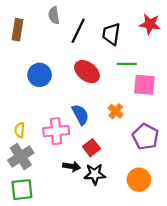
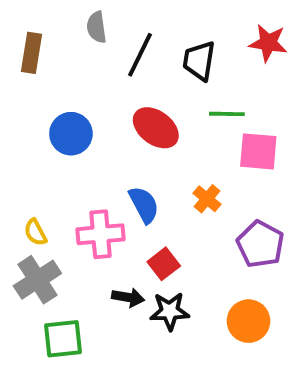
yellow semicircle: (20, 130) -> (35, 232), turned -32
green square: (22, 190) -> (63, 339), moved

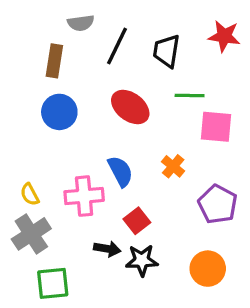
gray semicircle: (97, 27) -> (81, 23), turned -90
brown rectangle: (31, 53) -> (54, 61), moved

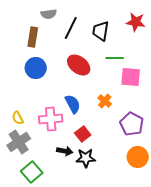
orange circle: (208, 269) -> (138, 157), moved
green square: (53, 283) -> (32, 172), turned -35

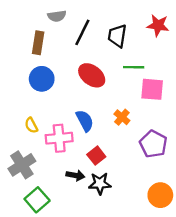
yellow semicircle: (18, 118) -> (31, 125), moved
orange circle: (138, 157) -> (160, 195), moved

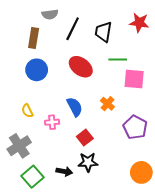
pink cross: (59, 138) -> (52, 122), size x0.6
black arrow: (75, 175) -> (64, 171), moved

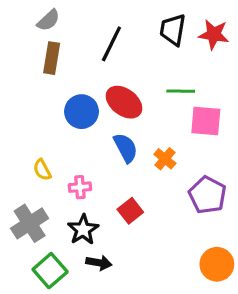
gray semicircle: (50, 14) -> (48, 20), moved, turned -35
black trapezoid: (103, 32) -> (173, 30), moved
blue circle: (37, 70) -> (82, 112), moved
blue semicircle: (75, 107) -> (126, 148), moved
black star: (88, 162) -> (83, 230), moved, turned -30

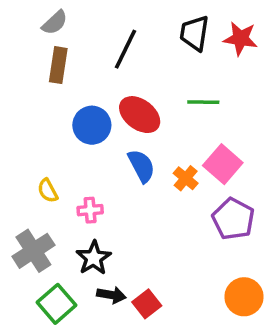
pink square: (206, 121) -> (223, 164), moved, turned 36
red square: (130, 211) -> (147, 304), moved

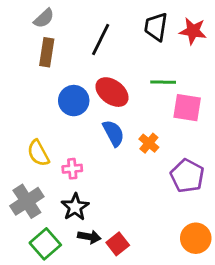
pink square: (223, 164) -> (187, 108), moved, turned -32
yellow semicircle: (48, 191) -> (38, 153), size x1.4

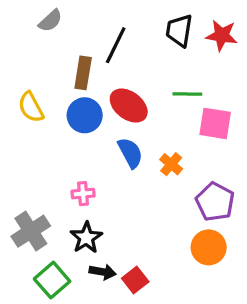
brown rectangle: (47, 52) -> (83, 73), moved
yellow semicircle: (38, 153) -> (31, 107), moved
orange circle: (196, 238) -> (209, 247), moved

